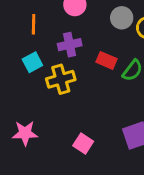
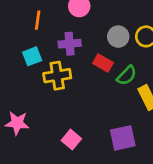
gray circle: (122, 18) -> (118, 37), moved

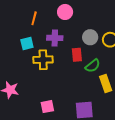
red rectangle: (103, 63) -> (77, 55), turned 48
pink square: (71, 140) -> (47, 107), turned 32

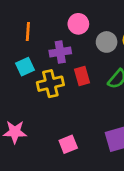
pink circle: (65, 12) -> (78, 24), moved
red rectangle: (77, 55) -> (82, 76), moved

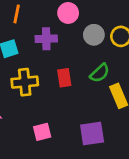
red rectangle: (82, 76) -> (64, 78), moved
yellow cross: (50, 84) -> (25, 82), moved

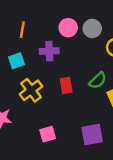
gray circle: (94, 35) -> (92, 28), moved
yellow cross: (25, 82) -> (31, 90), turned -30

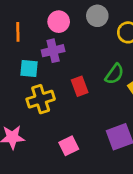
pink circle: (68, 28) -> (59, 22), moved
cyan square: (16, 61) -> (29, 68), moved, turned 35
yellow cross: (31, 90) -> (41, 99), turned 30

